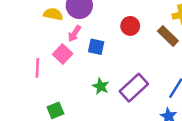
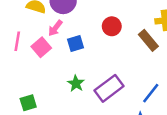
blue square: (96, 47) -> (76, 43), turned -35
pink line: (37, 68) -> (17, 41), moved

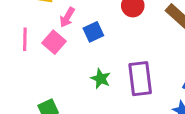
purple rectangle: (109, 88) -> (140, 79), turned -52

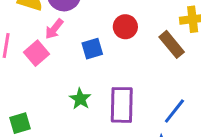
blue square: (93, 32) -> (92, 49), moved

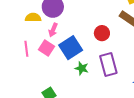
red circle: (125, 27) -> (102, 33), moved
blue square: (92, 49) -> (71, 48), moved, size x1.6

